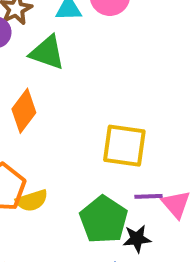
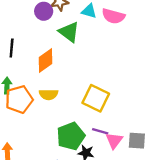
yellow semicircle: (32, 201) -> (49, 94), moved

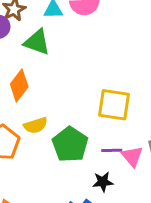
yellow square: (96, 98) -> (114, 105), moved
green pentagon: (71, 136) -> (70, 144), moved

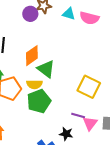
green triangle: (37, 42) -> (46, 69), moved
green pentagon: (70, 144) -> (39, 101), moved

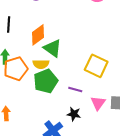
purple line: (78, 115) -> (75, 90), moved

